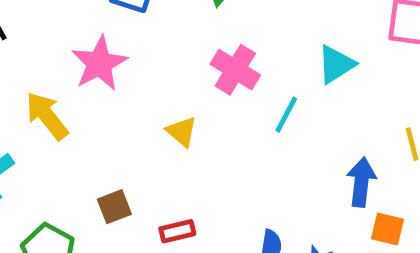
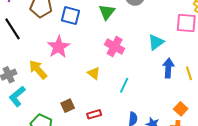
cyan line: (286, 115) -> (124, 85), moved
blue arrow: (361, 182) -> (168, 68), moved
orange square: (387, 229) -> (181, 109), turned 32

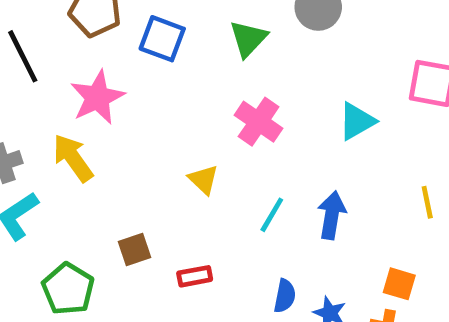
pink star: (58, 47) -> (97, 97), moved
blue arrow: (168, 68) -> (332, 215), moved
orange square: (181, 109) -> (399, 284), turned -32

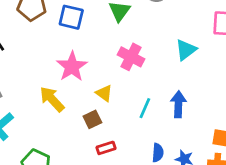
pink star: (97, 97) -> (72, 67), moved
yellow arrow: (73, 158) -> (52, 99), moved
brown square: (134, 250) -> (92, 119), moved

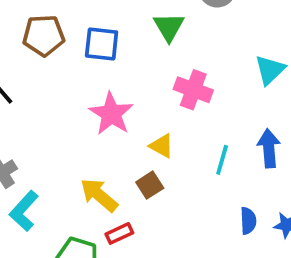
yellow arrow: (52, 99) -> (99, 195), moved
red rectangle: (106, 148) -> (119, 233), moved

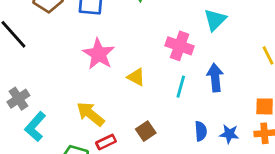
pink cross: (193, 90) -> (180, 46), moved
brown square: (150, 185) -> (146, 131), moved

